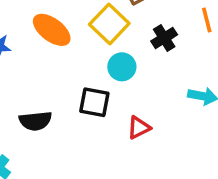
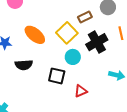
black cross: (164, 38) -> (97, 42), size x1.5
black semicircle: (35, 121) -> (24, 65), moved

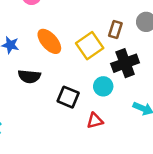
brown rectangle: (85, 17) -> (115, 29), turned -56
cyan circle: (73, 57) -> (103, 86), moved

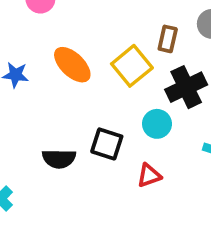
black semicircle: (29, 76) -> (59, 159), moved

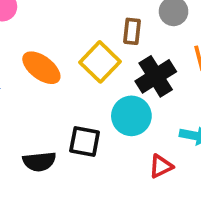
cyan circle: (157, 124) -> (131, 116), size x1.4
red triangle: (149, 175) -> (161, 166), moved

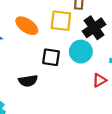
yellow square: (100, 62) -> (61, 21), turned -35
black square: (85, 142) -> (51, 57), moved

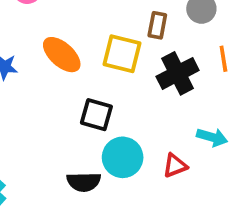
cyan circle: (81, 52) -> (123, 157), moved
black semicircle: (28, 81) -> (84, 182), moved

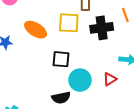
black cross: (178, 73) -> (102, 28), turned 30

